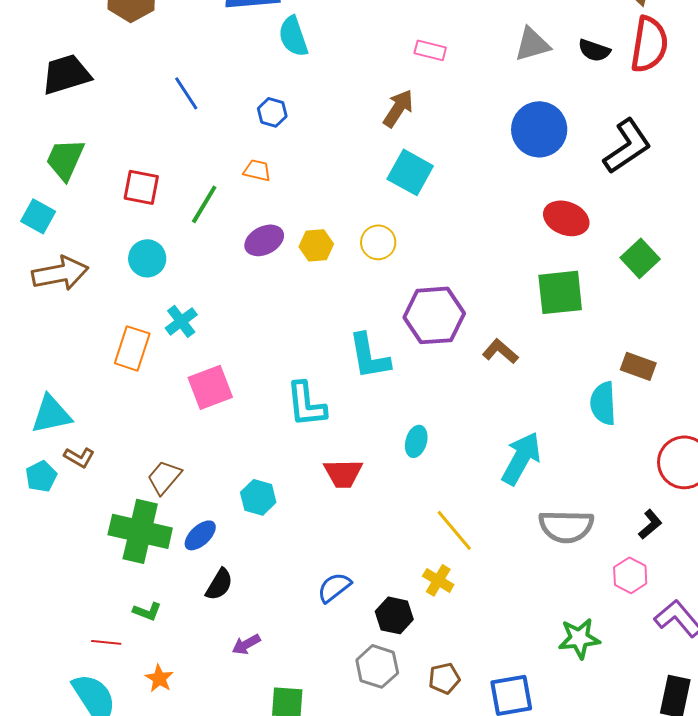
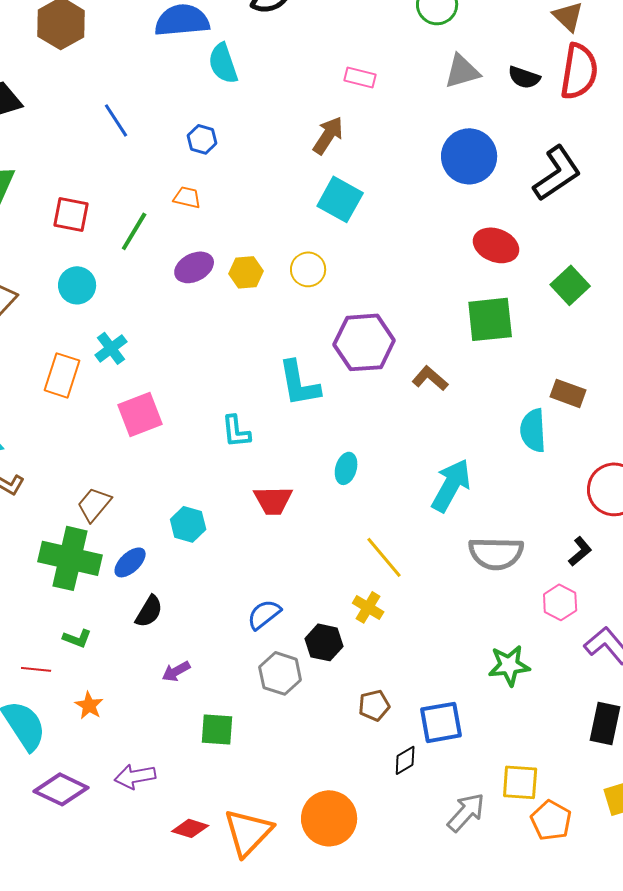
cyan L-shape: (306, 404) -> (236, 431), size x0.7
gray hexagon: (377, 666) -> (280, 673), moved

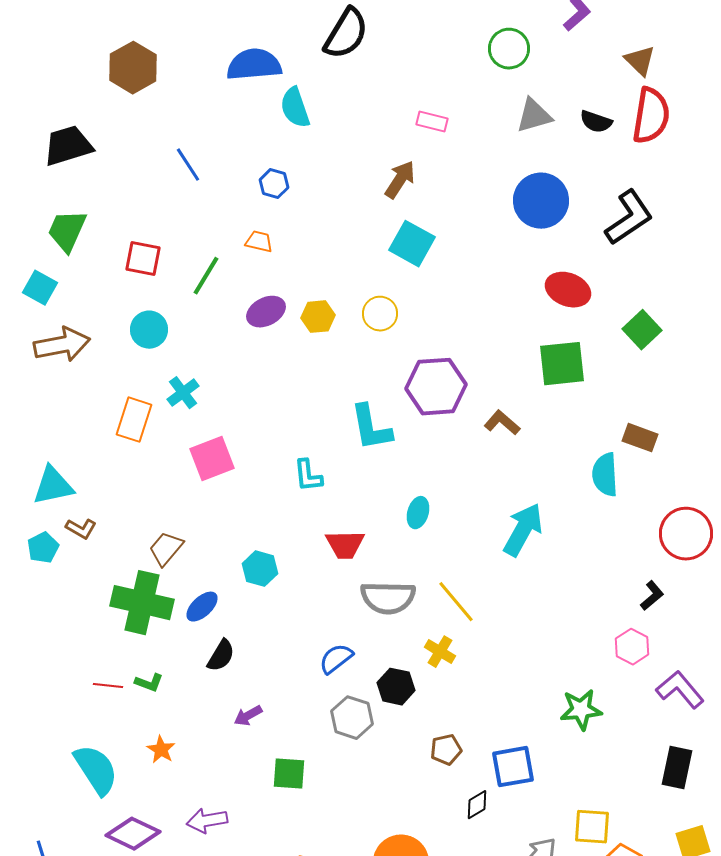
gray semicircle: (496, 553) -> (388, 598), moved
red line: (36, 669) -> (108, 686), moved

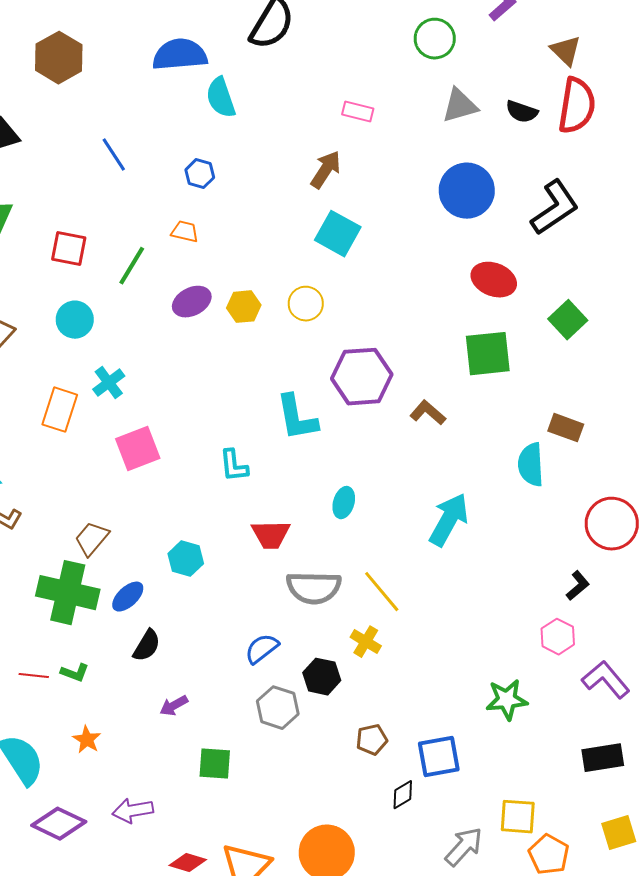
black rectangle: (677, 768) -> (603, 758), turned 69

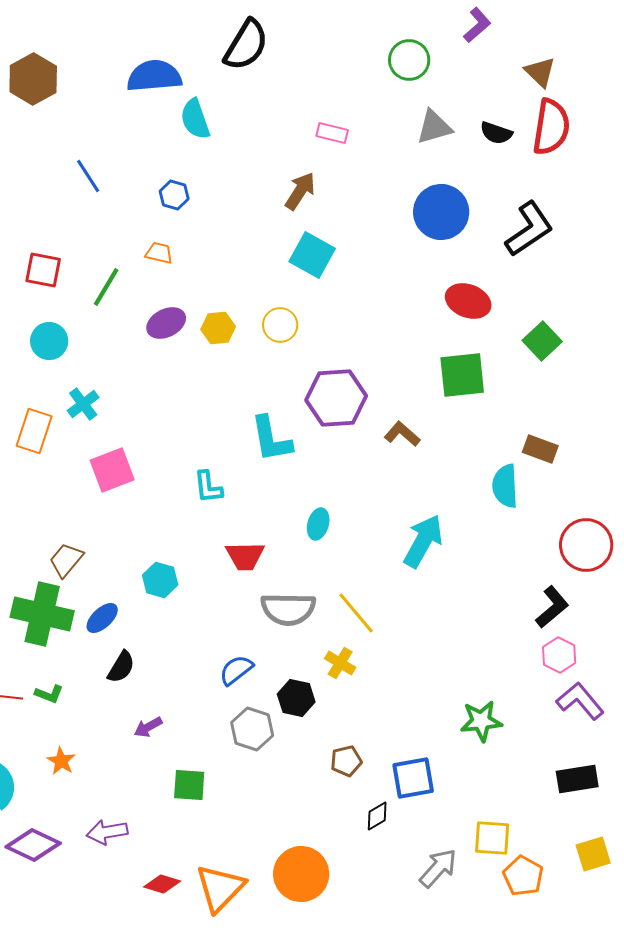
black L-shape: (578, 586) -> (552, 607), size x1.4
pink hexagon: (558, 637) -> (559, 655), moved

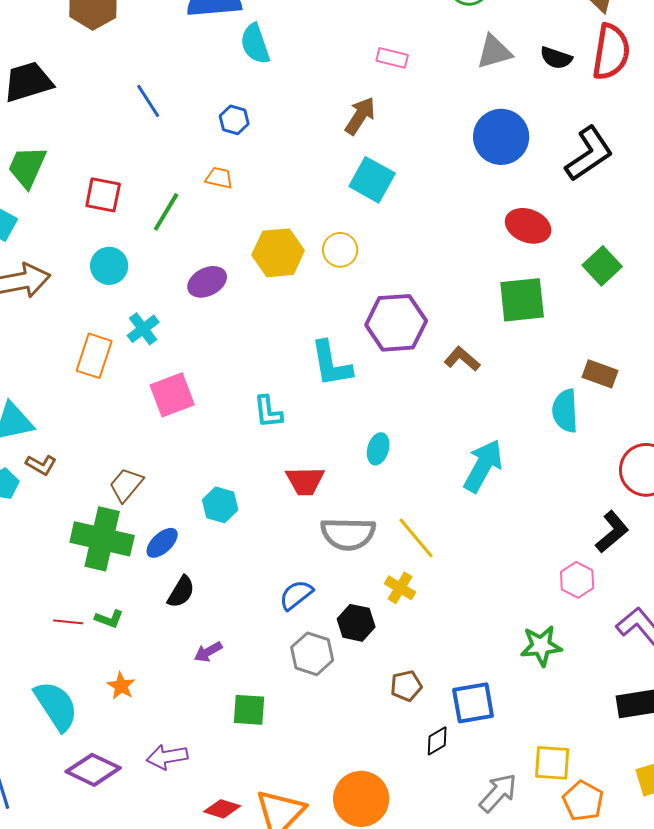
purple ellipse: (166, 323) -> (207, 282), moved
yellow hexagon: (218, 328) -> (278, 253), size x1.5
pink hexagon: (559, 655) -> (577, 580), moved

